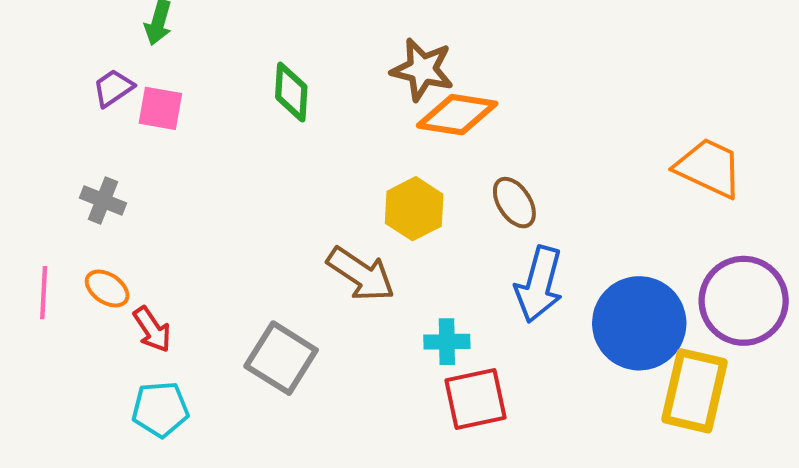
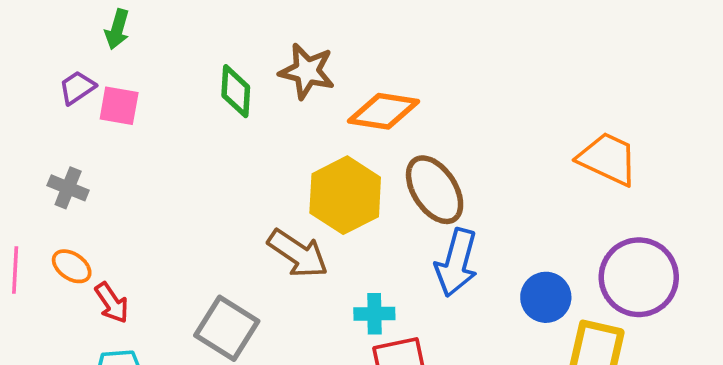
brown star: (422, 70) -> (307, 71), moved
brown ellipse: (514, 203) -> (435, 190), size x1.5
yellow hexagon: (414, 209) -> (345, 195), size x1.4
blue circle: (639, 323) -> (546, 297), size x0.6

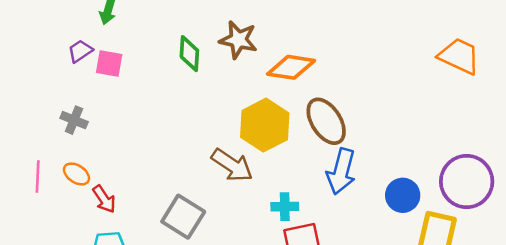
orange trapezoid: (608, 159) -> (459, 56), moved

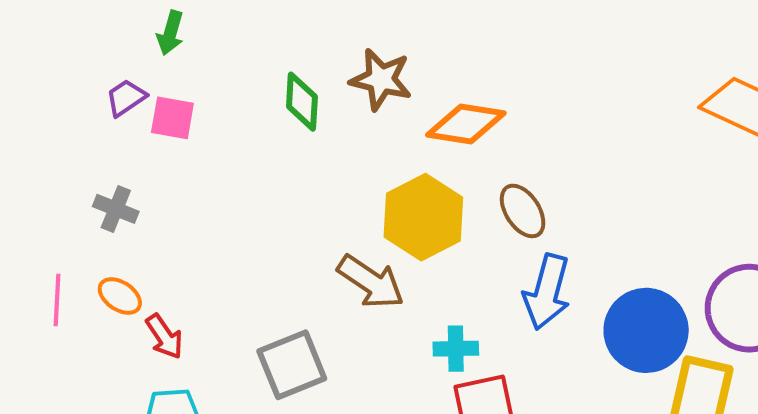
brown ellipse: (326, 121) -> (523, 211), size x0.7
blue circle: (403, 195) -> (646, 330), size x1.5
gray square: (183, 217) -> (292, 365), turned 36

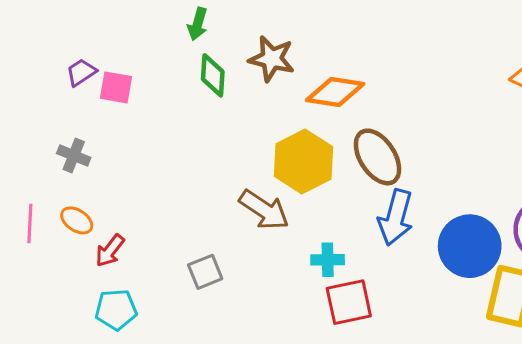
green arrow: (170, 33) -> (198, 24), moved
brown ellipse: (523, 211) -> (377, 157), size x1.4
red arrow: (164, 336) -> (110, 251), turned 72
gray square: (292, 365) -> (205, 272), size x0.7

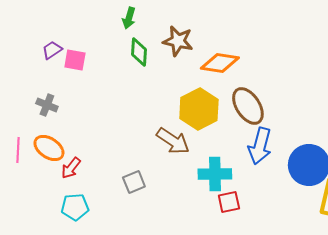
orange ellipse: (77, 220) -> (49, 148), size x1.4
cyan cross: (328, 260) -> (215, 174), size x1.5
red square: (349, 302) -> (229, 202), size x0.7

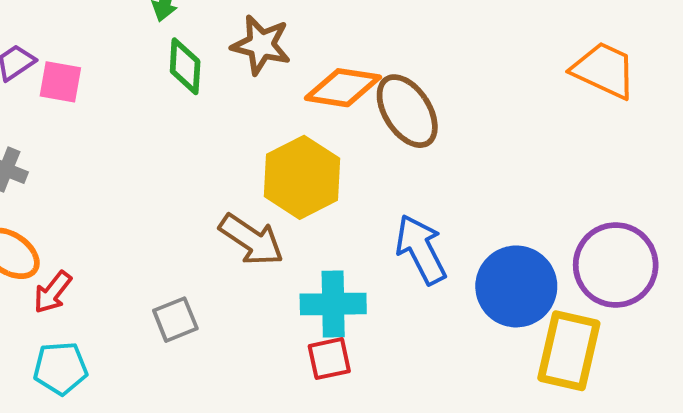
brown ellipse: (248, 106) -> (407, 111), moved
blue arrow: (260, 146) -> (421, 249), turned 138
red square: (229, 202) -> (329, 359), moved

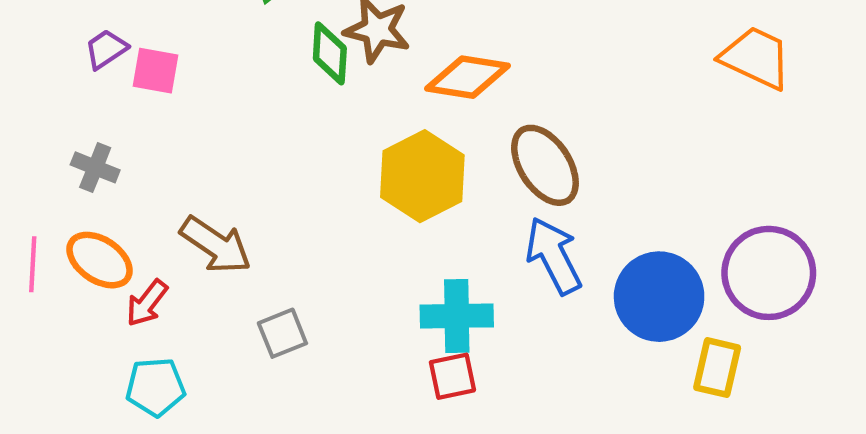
green diamond: (185, 66) -> (330, 53), moved
brown ellipse: (407, 111) -> (545, 165), moved
brown arrow: (251, 240) -> (216, 245), moved
yellow rectangle: (569, 351) -> (717, 368), size x0.7

